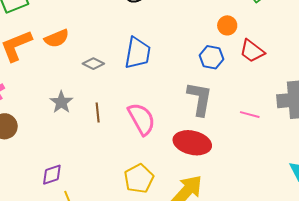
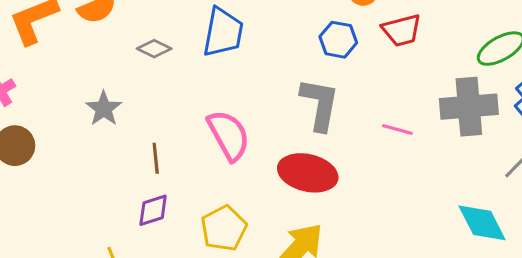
red trapezoid: (252, 51) -> (402, 30), turned -52
brown line: (98, 112) -> (156, 158), moved
purple diamond: (52, 175) -> (153, 210), moved

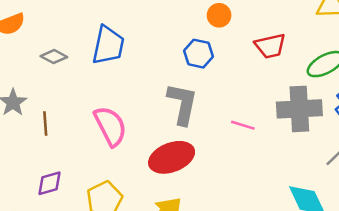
red trapezoid: (402, 30) -> (270, 46), moved
brown line: (156, 158) -> (45, 123), moved
red ellipse: (308, 173) -> (172, 157), turned -36

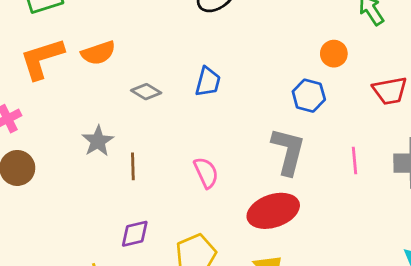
blue trapezoid: (108, 45) -> (208, 82), size x0.7
pink line: (243, 125) -> (355, 161), moved, turned 65
pink semicircle: (110, 126) -> (206, 173), size x0.7

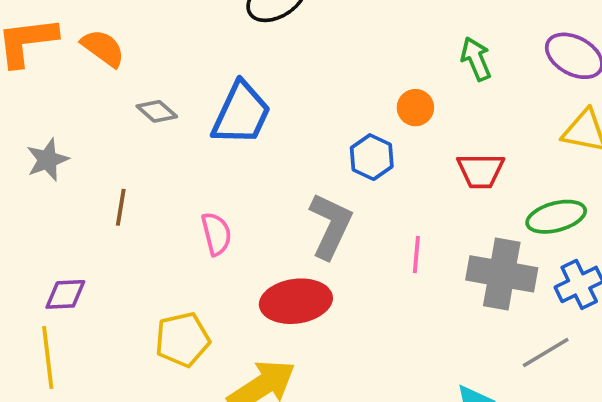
orange semicircle: (98, 53) -> (103, 48), turned -136
blue trapezoid: (208, 82) -> (241, 114), size x1.6
gray star: (98, 141) -> (47, 160), moved
purple diamond: (135, 234) -> (65, 294), moved

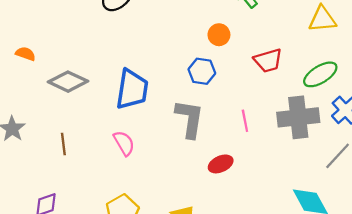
orange semicircle: (103, 48) -> (26, 54), size x0.7
gray diamond: (157, 111) -> (68, 82), size x1.6
blue trapezoid: (241, 114) -> (132, 89), moved
red ellipse: (296, 301) -> (221, 164), moved, size x0.6

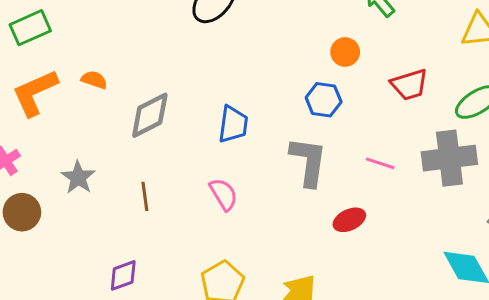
gray diamond: (68, 82) -> (150, 115), turned -51
blue trapezoid: (132, 89) -> (233, 124), size x0.7
pink line: (245, 121) -> (380, 163), turned -60

